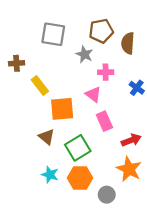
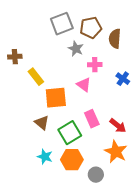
gray square: (53, 34) -> (62, 24), moved, turned -30
pink rectangle: (104, 121) -> (92, 119), moved
red arrow: (131, 140) -> (118, 126), turned 60

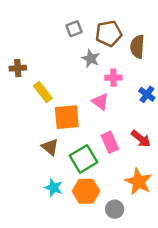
gray square: (62, 24) -> (74, 29), size x0.6
red arrow: (118, 126) -> (141, 139), moved

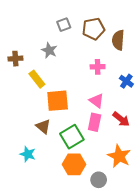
gray star: (91, 59) -> (49, 50), moved
pink triangle: (100, 102) -> (97, 101), moved
pink rectangle: (110, 142) -> (95, 122), turned 36
cyan star: (54, 188) -> (28, 154), moved

